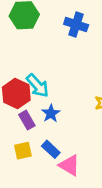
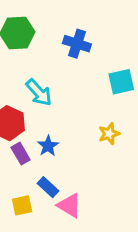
cyan arrow: (38, 86) -> (39, 92), moved
yellow square: (23, 151) -> (22, 205), moved

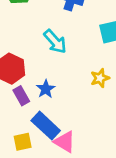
cyan arrow: (39, 92) -> (55, 41), moved
blue rectangle: (48, 187) -> (46, 126), size x1.5

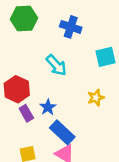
blue rectangle: (46, 126) -> (62, 132), moved

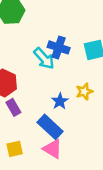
blue cross: (71, 27) -> (59, 47), moved
blue star: (48, 107) -> (60, 101), moved

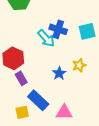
blue rectangle: (50, 127) -> (38, 100), moved
pink triangle: (52, 149) -> (64, 112), moved, turned -30

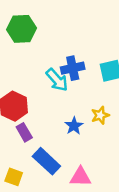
blue cross: (58, 29) -> (73, 68), turned -30
yellow square: (22, 112) -> (14, 177), moved, turned 32

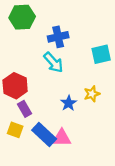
blue cross: (73, 68) -> (58, 37), moved
yellow square: (14, 177) -> (15, 130), moved
pink triangle: (81, 177) -> (62, 138), moved

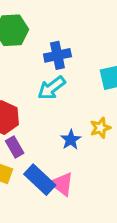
cyan arrow: (53, 62) -> (52, 88), turned 95
pink triangle: (62, 138) -> (62, 184), turned 36

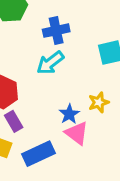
blue rectangle: (40, 180) -> (39, 154), turned -68
pink triangle: (62, 184) -> (77, 133), moved

